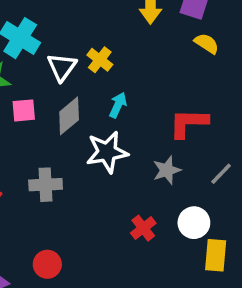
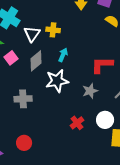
yellow cross: (100, 60) -> (53, 30), turned -32
pink square: (24, 110) -> (11, 58), turned -32

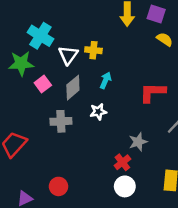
white star: (57, 81) -> (98, 112), size x0.6
gray star: (90, 91) -> (138, 142), moved
gray cross: (23, 99) -> (61, 121), moved
white circle: (105, 120) -> (125, 186), moved

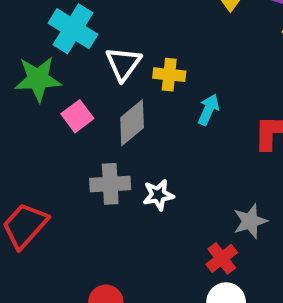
yellow cross: (93, 50) -> (169, 75), moved
cyan arrow: (106, 80) -> (209, 110), moved
white star: (98, 112) -> (158, 195), moved

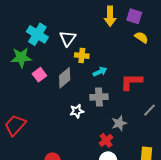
white triangle: (123, 64) -> (68, 38), moved
cyan arrow: (209, 110) -> (100, 72), turned 40
gray cross: (110, 184) -> (99, 97), moved

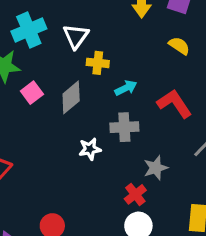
cyan cross: (37, 34) -> (29, 30), turned 35
yellow semicircle: (141, 37) -> (179, 46), moved
red L-shape: (131, 82) -> (174, 104), turned 55

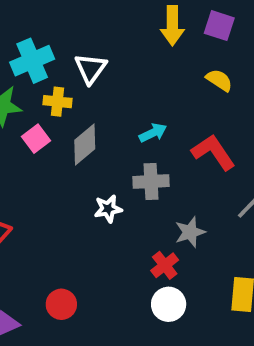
yellow cross: (98, 63) -> (57, 102), moved

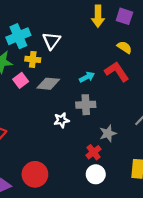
gray diamond: (85, 144) -> (48, 84), turned 45
red L-shape: (213, 152) -> (117, 72), moved
red circle: (61, 304) -> (35, 174), size x1.5

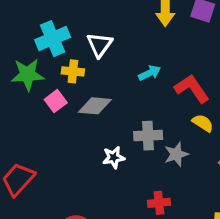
yellow semicircle: (124, 47) -> (203, 123), moved
cyan arrow: (87, 77) -> (150, 73), moved
gray star: (108, 133) -> (176, 154), moved
red cross: (94, 152) -> (159, 203), turned 32

